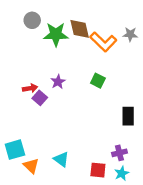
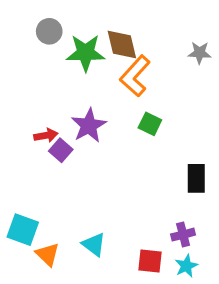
orange L-shape: (103, 42) -> (135, 76), moved, turned 88
purple star: (58, 82) -> (89, 125), size x1.5
cyan square: (15, 150) -> (23, 230), turned 36

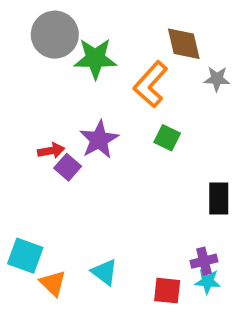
gray circle: (49, 31) -> (55, 35), size x1.6
brown diamond: (122, 45) -> (184, 44), moved
gray star: (200, 53) -> (217, 79), moved
cyan star: (186, 266) -> (208, 281), moved, turned 30

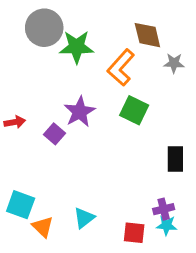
green square: (167, 138) -> (134, 110), size x1.4
red arrow: (51, 151) -> (15, 122), moved
cyan triangle: (105, 272) -> (84, 218), turned 45

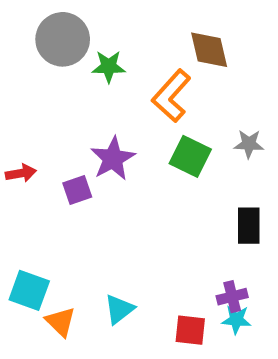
green star: (77, 47) -> (109, 67), size x0.7
gray star: (174, 63) -> (249, 144), moved
purple square: (54, 134) -> (77, 190), turned 30

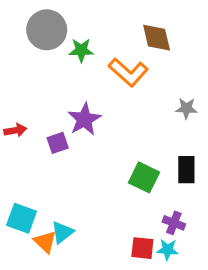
orange L-shape: (171, 96) -> (128, 72), turned -90
green square: (190, 156) -> (144, 177), moved
purple cross: (232, 297) -> (174, 223), turned 35
cyan triangle: (119, 309) -> (62, 232), moved
cyan star: (236, 320) -> (168, 250), moved

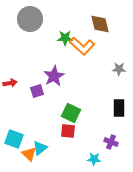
green star: (81, 50) -> (65, 38), moved
green square: (144, 177) -> (71, 113), moved
red square: (142, 248) -> (68, 131), moved
cyan star: (168, 250) -> (94, 159), moved

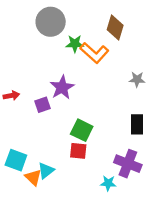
gray circle: (30, 19) -> (51, 22), moved
brown diamond: (100, 24) -> (115, 28), turned 30
purple cross: (111, 142) -> (128, 164), size x1.6

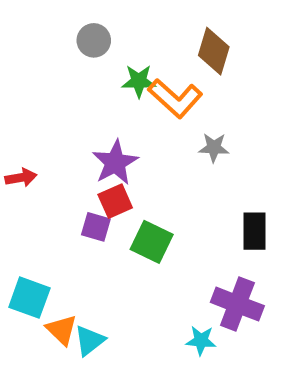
gray circle: (51, 22) -> (94, 40), size x0.6
gray star: (137, 79) -> (214, 148), moved
purple square: (42, 105) -> (96, 227), moved, turned 35
red square: (78, 151) -> (115, 201), moved, turned -30
cyan triangle: (46, 170) -> (89, 340), moved

